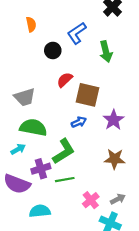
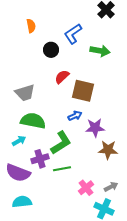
green arrow: (106, 52) -> (100, 51), turned -66
purple star: (114, 120) -> (95, 128), moved, turned 30
cyan semicircle: (40, 211) -> (22, 202), moved

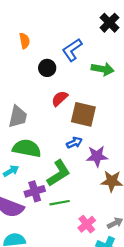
gray trapezoid: (25, 93) -> (18, 117), turned -60

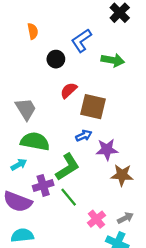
gray trapezoid: (18, 117) -> (26, 109), turned -45
green line: (60, 203) -> (69, 197), turned 60

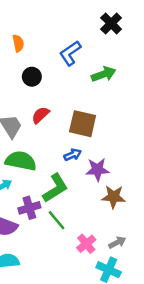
black circle: (56, 59) -> (32, 77), moved
green arrow: (113, 60) -> (104, 74), turned -30
red semicircle: (69, 90) -> (41, 115), moved

